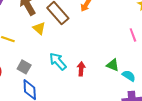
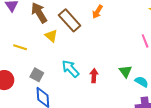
green triangle: (113, 65) -> (125, 71), turned 32

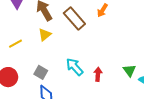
yellow triangle: (51, 36) -> (45, 35), moved, turned 40
yellow line: (20, 47) -> (16, 44), moved, turned -48

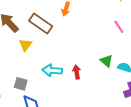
yellow triangle: (45, 35) -> (25, 45), moved
cyan arrow: (75, 67) -> (52, 70), turned -30

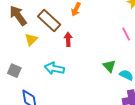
red arrow: (77, 72) -> (68, 39), moved
gray square: (21, 84) -> (14, 71), moved

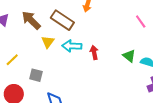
red arrow: (68, 39) -> (94, 52), moved
cyan arrow: (54, 68) -> (72, 46), moved

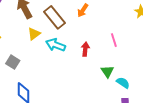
pink line: (141, 22) -> (114, 40), moved
red arrow: (94, 52) -> (85, 49), moved

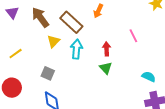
cyan arrow: (56, 45) -> (77, 49), turned 84
gray square: (13, 62) -> (48, 73), moved
green triangle: (107, 71) -> (106, 68), moved

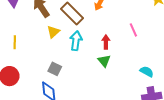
yellow line: (16, 54) -> (15, 42), turned -56
gray square: (48, 73) -> (55, 69), moved

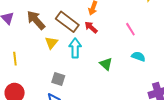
red arrow: (106, 42) -> (91, 27), moved, turned -40
cyan semicircle: (147, 72) -> (138, 56), moved

